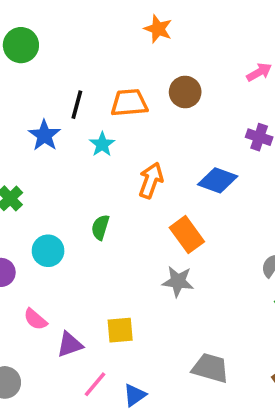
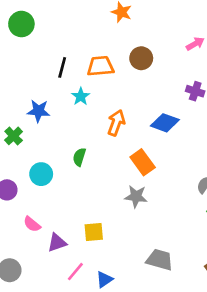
blue star: (44, 135) -> (39, 111), moved, turned -30

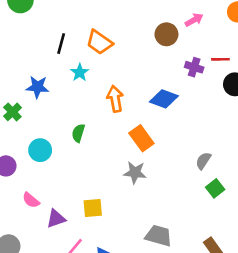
brown circle: (141, 58) -> (166, 34), moved
orange trapezoid: (100, 66) -> (99, 42), turned -140
orange arrow: (116, 123) -> (115, 99), turned -30

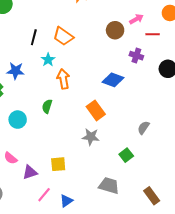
red line: (220, 59) -> (153, 34), moved
orange arrow: (115, 99) -> (63, 79), moved
green square: (215, 188) -> (126, 155), moved

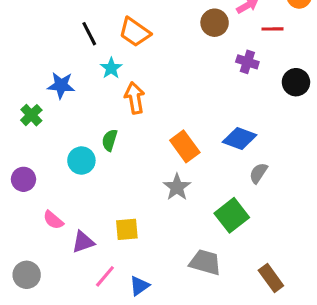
black line: (34, 37) -> (89, 34), turned -42
blue diamond: (113, 80) -> (240, 139), moved
cyan circle: (18, 120) -> (81, 161), moved
gray star: (91, 137) -> (177, 187), turned 30
green square: (126, 155) -> (232, 215), size x1.5

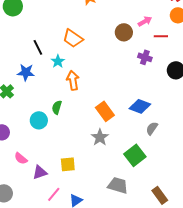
black line: (89, 34) -> (38, 47), moved

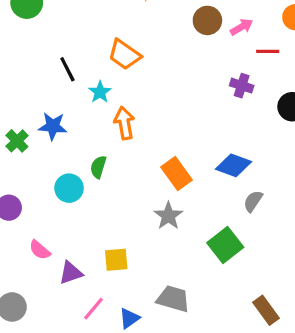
brown circle: (124, 32) -> (207, 20), moved
blue star: (26, 72) -> (53, 126), moved
gray trapezoid: (118, 185) -> (173, 299), moved

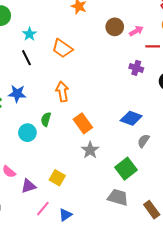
cyan star: (100, 92) -> (29, 34), moved
orange rectangle: (176, 173) -> (83, 123), moved
yellow square: (116, 260) -> (57, 178), turned 35
gray trapezoid: (173, 299) -> (118, 197), moved

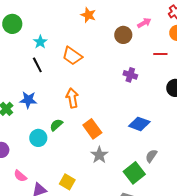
pink arrow: (136, 31) -> (144, 23), moved
purple cross: (136, 68) -> (130, 75), moved
green semicircle: (46, 119) -> (56, 125), turned 32
gray semicircle: (143, 141) -> (151, 156), moved

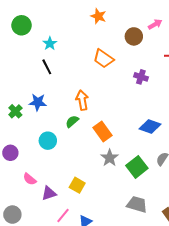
orange trapezoid: (72, 56) -> (103, 59), moved
green semicircle: (56, 125) -> (72, 121), moved
green square: (134, 173) -> (137, 167), moved

